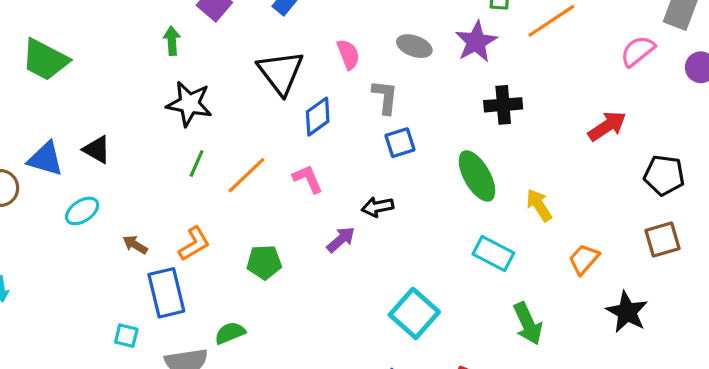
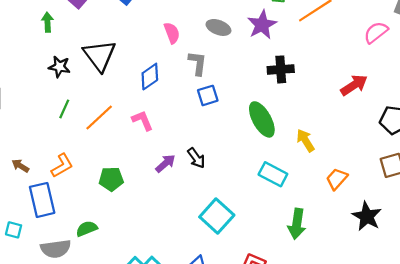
black triangle: (281, 72) -> (100, 55), moved
black star: (189, 104) -> (59, 67), size x0.7
black arrow: (378, 207) -> (196, 158), moved, turned -115
green arrow: (528, 324) -> (297, 224), turned 32

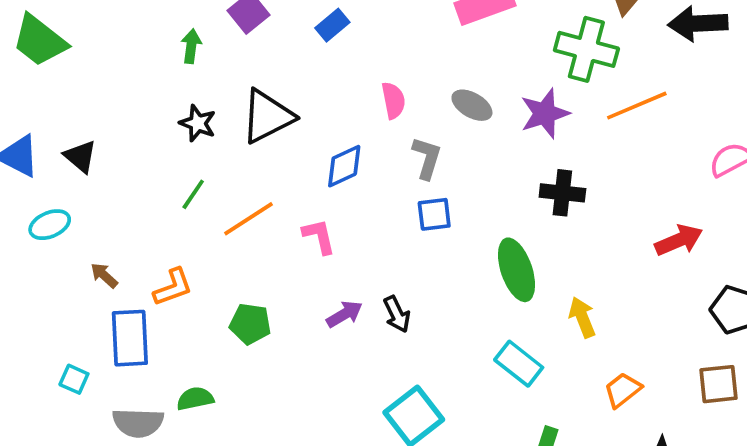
black triangle: (100, 55) -> (267, 116), turned 30

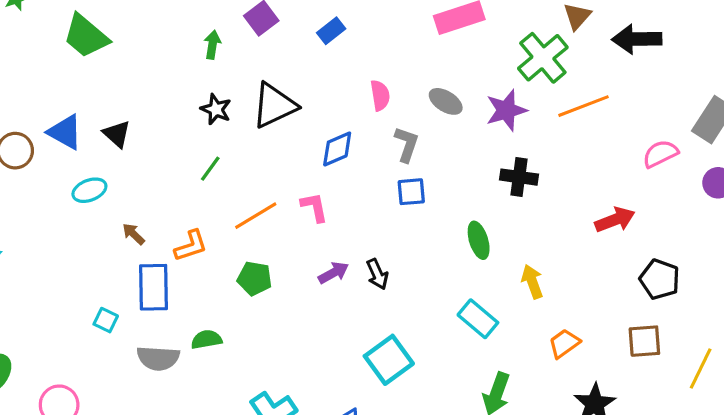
green cross: (586, 49) -> (543, 58), turned 33
orange line: (249, 219) -> (256, 216), moved
green ellipse: (517, 270) -> (479, 240), size x0.7

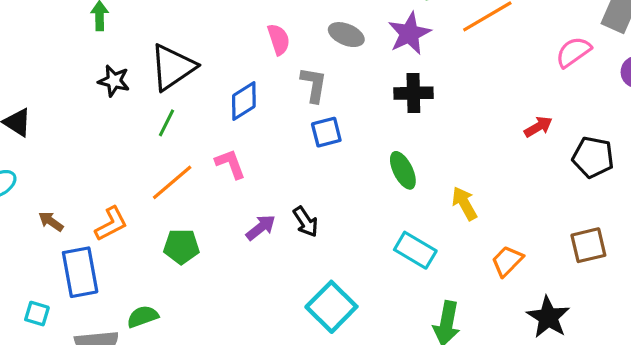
green line: (210, 169) -> (167, 123), moved
black cross: (519, 177) -> (413, 93), moved
red arrow: (615, 220) -> (538, 127), size x0.7
black pentagon: (660, 279) -> (593, 157), moved

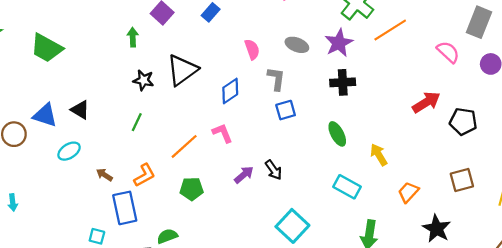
pink semicircle: (573, 52) -> (448, 52), turned 80
green line: (167, 123) -> (137, 122), moved
red arrow: (538, 127) -> (426, 102), size x1.5

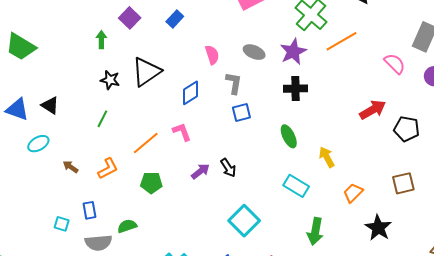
blue rectangle: (125, 208) -> (90, 210), moved, size x0.6

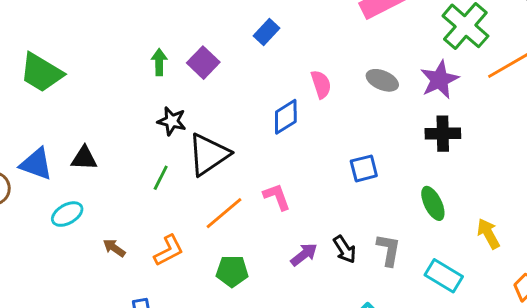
purple square: (130, 18) -> (203, 63), moved
black triangle: (146, 72) -> (209, 154), moved
gray L-shape: (234, 83) -> (389, 250), moved
blue diamond: (190, 93) -> (286, 117), moved
black triangle: (50, 105) -> (84, 158), turned -30

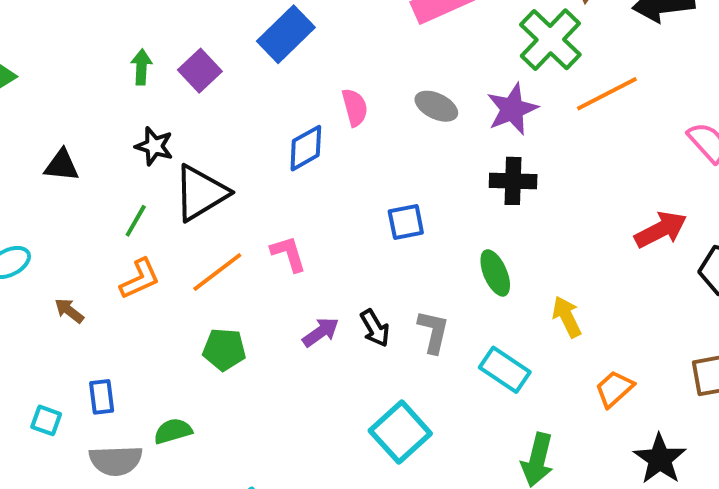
blue rectangle: (267, 32) -> (286, 34), size x1.6
black triangle: (84, 158) -> (62, 165), moved
orange L-shape: (169, 250) -> (140, 279), moved

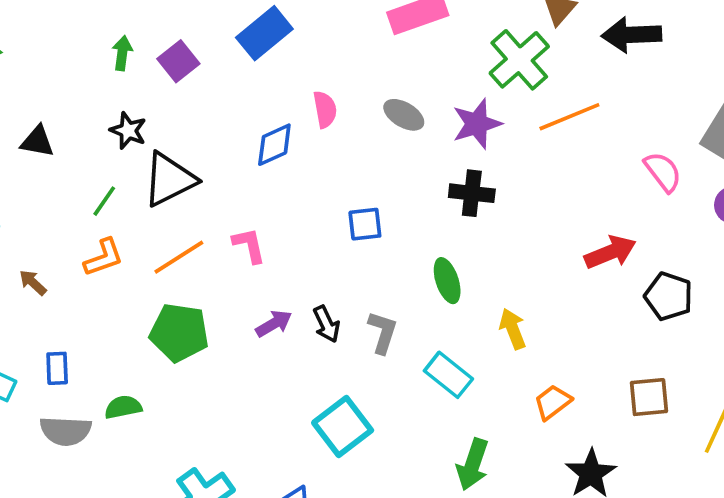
green pentagon: (224, 349) -> (179, 332), size x1.4

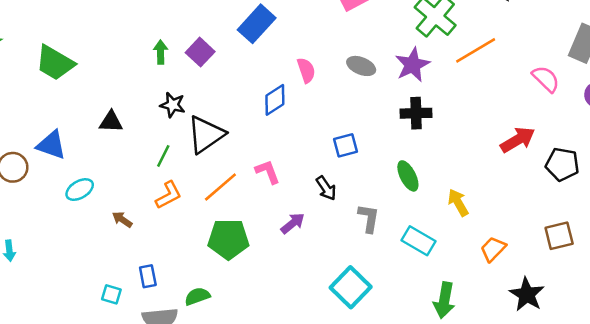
black arrow: (327, 324) -> (326, 188), moved

